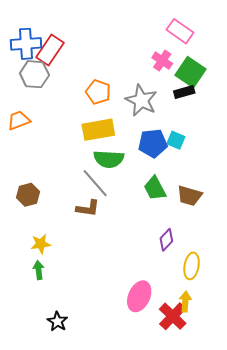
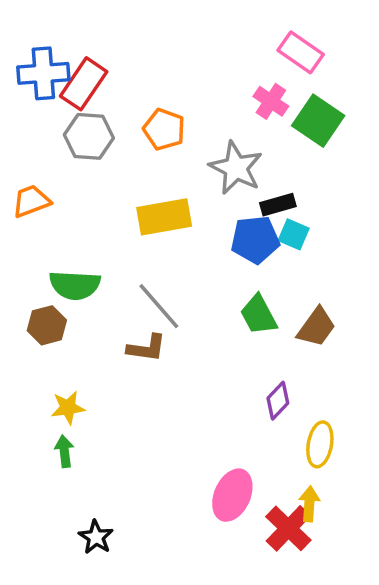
gray hexagon: (34, 74) -> (89, 136), moved
orange pentagon: (98, 92) -> (164, 129), moved
black rectangle: (184, 92) -> (278, 205), moved
green semicircle: (109, 159) -> (75, 285), moved
brown trapezoid: (189, 196) -> (316, 327), turned -70

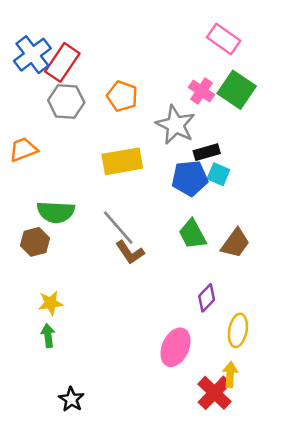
blue cross: (43, 73) -> (32, 55), turned -33
pink cross: (271, 101) -> (201, 91), moved
brown L-shape: (147, 348) -> (130, 252), moved, turned 48
pink ellipse: (232, 495) -> (175, 347), moved

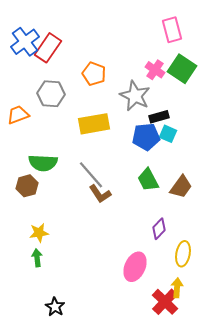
pink rectangle: (224, 39) -> (172, 30), turned 40
gray hexagon: (66, 101) -> (51, 94), moved

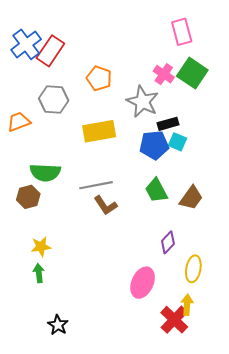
gray line: (91, 175) -> (96, 185), turned -60

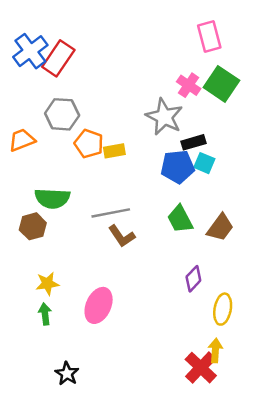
orange pentagon: (99, 78) -> (89, 144), moved
yellow rectangle: (99, 131) -> (114, 151), size x0.6
pink ellipse: (143, 283) -> (99, 305), moved

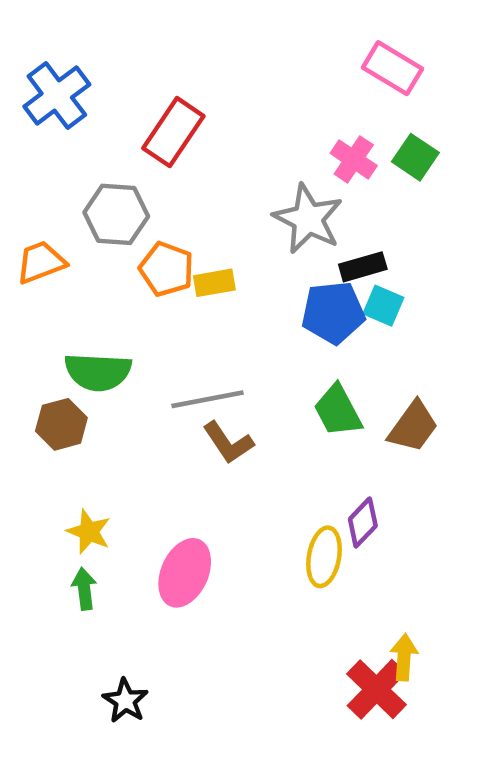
pink rectangle: (209, 36) -> (393, 68), turned -44
red rectangle: (58, 58) -> (173, 132), moved
green square: (221, 84) -> (415, 157), size x0.7
yellow star: (47, 284) -> (89, 532), turned 30
yellow ellipse: (223, 309) -> (324, 557), moved

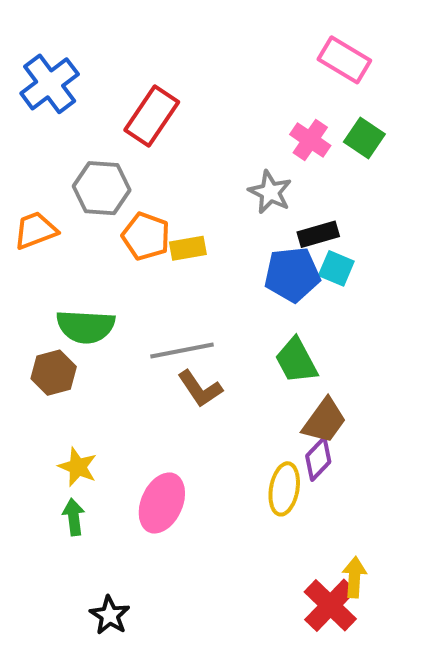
gray star: (308, 219) -> (270, 192), size x0.7
brown trapezoid: (413, 427) -> (324, 421), moved

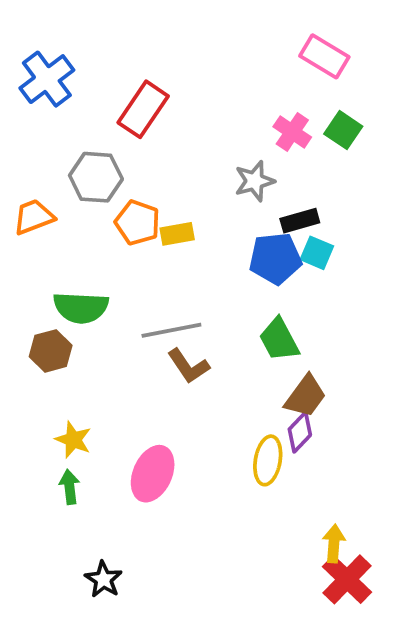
gray star: (270, 192) -> (255, 181), turned 30
red cross: (330, 605) -> (347, 579), moved

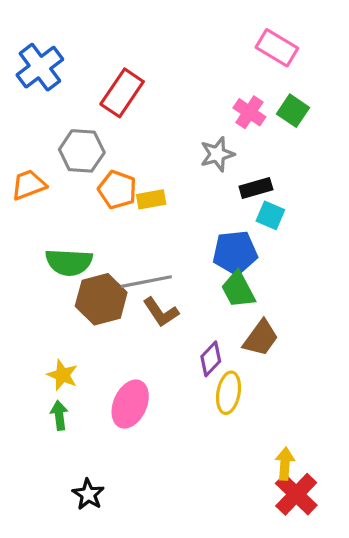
blue pentagon: (275, 258) -> (235, 253), moved
brown hexagon: (51, 351) -> (101, 299), moved, size x1.4
purple diamond: (300, 432) -> (211, 359), moved

